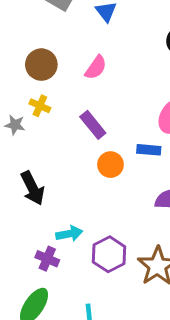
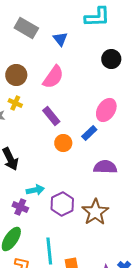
pink semicircle: (96, 67) -> (53, 77), size x1.4
blue rectangle: (149, 150) -> (89, 133), turned -49

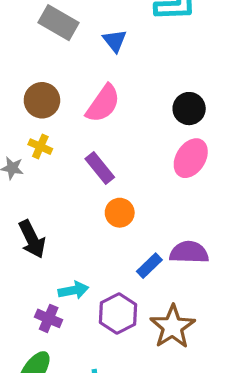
black circle: (111, 59) -> (189, 109), moved
blue rectangle: (89, 133) -> (149, 266), moved

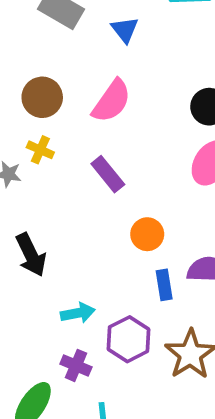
orange circle: (120, 213) -> (147, 234), moved
blue rectangle: (149, 266) -> (164, 285), turned -55
purple cross: (49, 318) -> (76, 365), moved

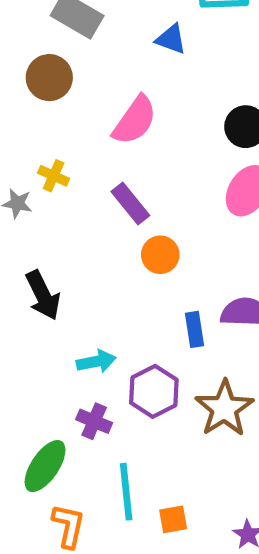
blue triangle: (125, 30) -> (171, 39), moved, turned -32
brown circle: (42, 97) -> (49, 78), moved
orange circle: (147, 234) -> (160, 255), moved

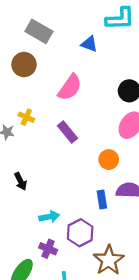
orange circle: (160, 255) -> (109, 160), moved
black arrow: (43, 295) -> (21, 181), size x0.7
brown star: (224, 408) -> (109, 260), moved

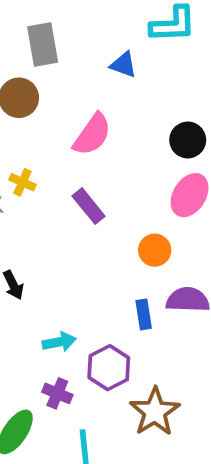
gray rectangle: (39, 31) -> (43, 45), turned 50

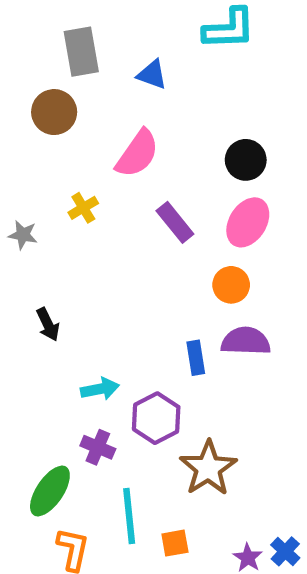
blue triangle: (123, 65) -> (152, 75), moved
yellow cross: (22, 182) -> (83, 208), moved, turned 35
purple rectangle: (89, 206) -> (175, 222), moved
orange circle: (155, 250) -> (231, 285), moved

